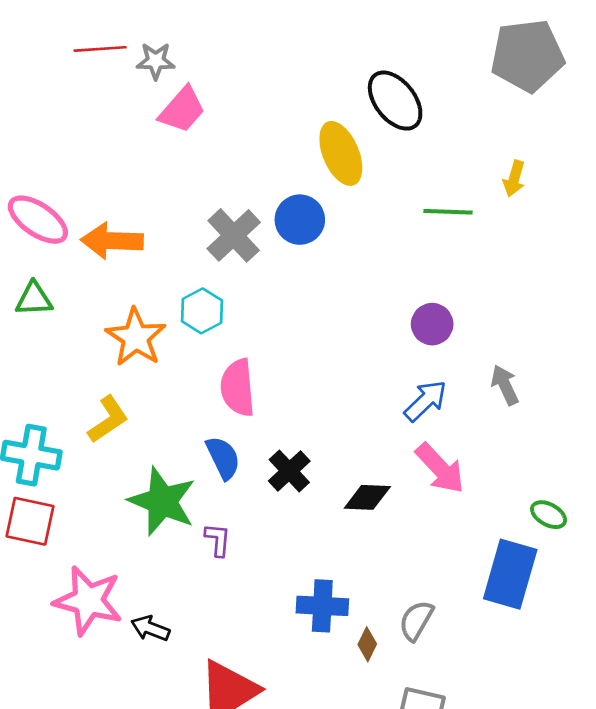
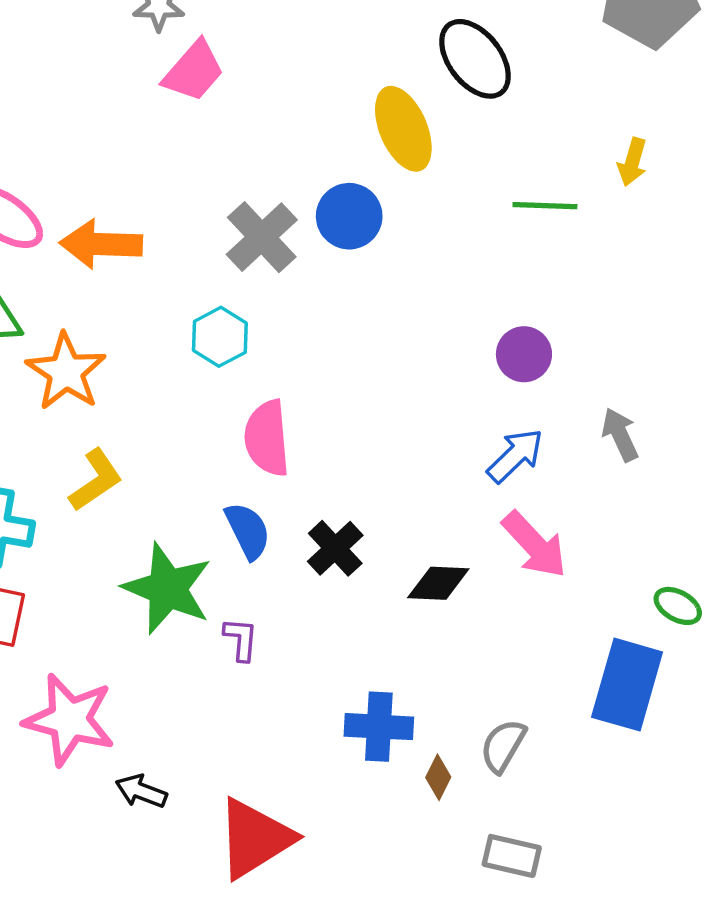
orange star: (136, 337) -> (66, 372), moved
black arrow: (150, 628) -> (141, 791), moved

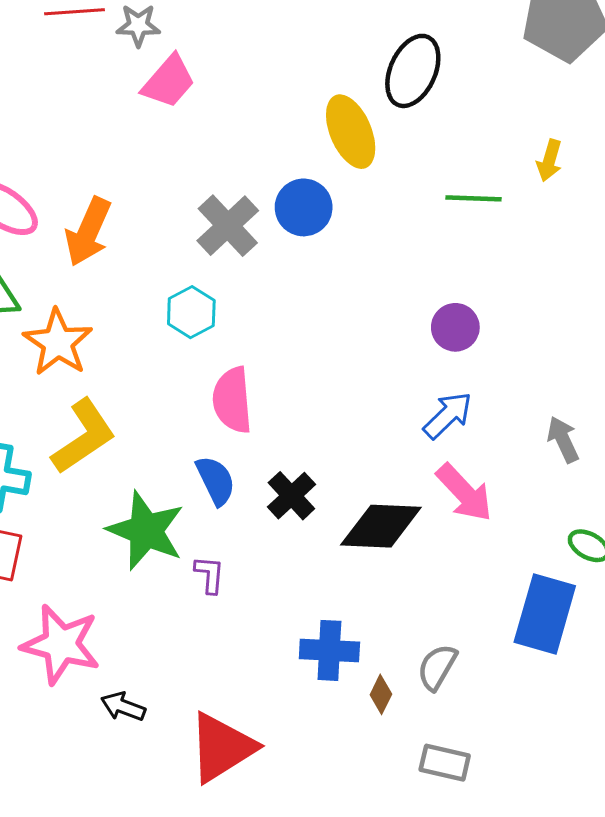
black ellipse: (475, 59) -> (413, 71), turned 62
orange arrow: (101, 244) -> (88, 232), turned -68
gray arrow: (620, 435) -> (563, 440), moved
yellow L-shape: (96, 480) -> (84, 437), size x1.4
black diamond: (438, 583) -> (381, 526), size x1.5

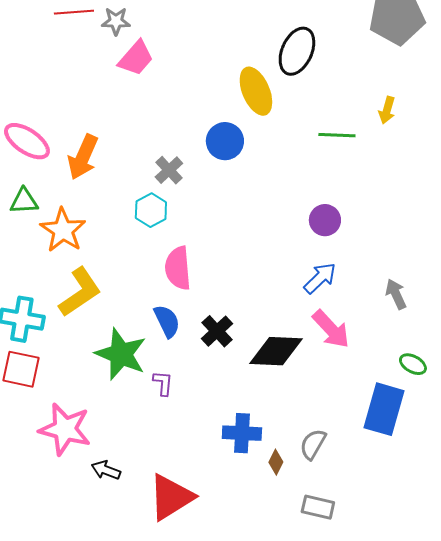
gray cross: (228, 226) -> (169, 170), moved, size x0.7

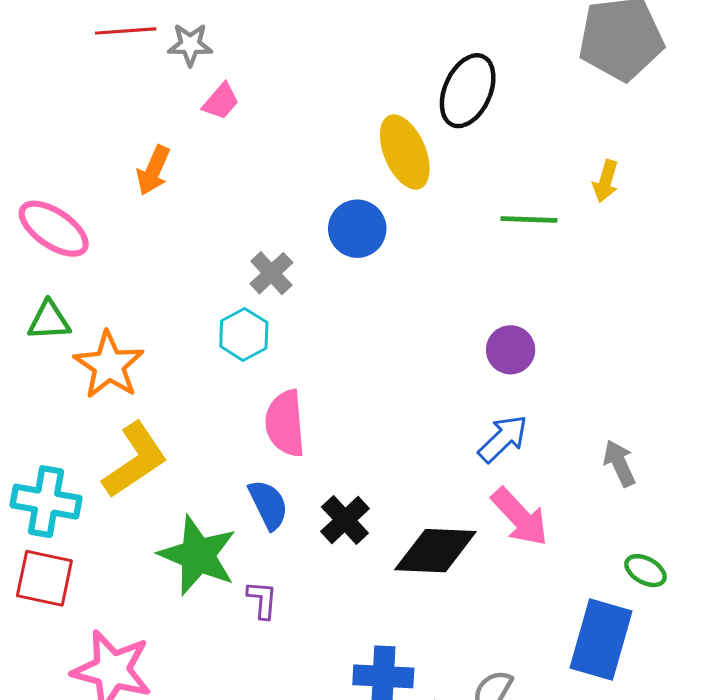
pink trapezoid: (136, 58) -> (221, 101), size x0.7
orange arrow: (83, 157) -> (153, 170), moved, size x0.7

